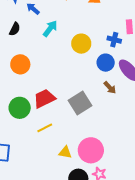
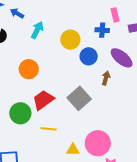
blue circle: (106, 63) -> (89, 56), moved
orange circle: (20, 64) -> (29, 69), moved
brown arrow: (110, 87) -> (106, 78), turned -112
yellow line: (45, 128) -> (49, 129), turned 42

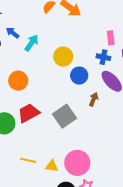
blue arrow: (17, 13) -> (13, 33), moved
blue cross: (102, 30) -> (103, 57), moved
yellow line: (49, 129) -> (28, 160), moved

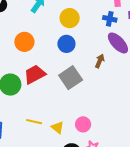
blue circle: (79, 76) -> (66, 44), moved
pink circle: (77, 163) -> (83, 124), size x0.6
yellow triangle: (52, 166) -> (58, 127), turned 32

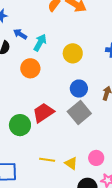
orange circle: (24, 42) -> (30, 68), moved
blue circle: (66, 44) -> (79, 89), moved

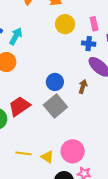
yellow circle: (73, 53) -> (65, 24), moved
pink circle: (96, 158) -> (73, 151), size x1.5

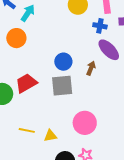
gray square: (55, 106) -> (62, 86), turned 30
pink circle: (73, 151) -> (85, 123), moved
yellow triangle: (47, 157) -> (50, 136), turned -48

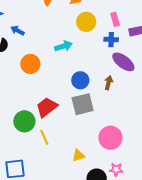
cyan arrow: (28, 13) -> (63, 46), moved, turned 48
yellow line: (27, 130) -> (44, 137), moved, turned 63

